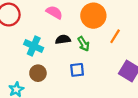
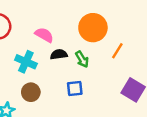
pink semicircle: (54, 12) -> (44, 35), moved

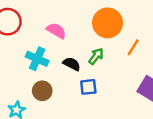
black semicircle: (59, 54) -> (72, 64), moved, turned 35
green arrow: (82, 59) -> (96, 56), turned -112

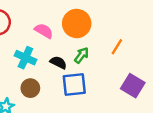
orange circle: (108, 23) -> (77, 23), moved
blue square: (88, 87) -> (74, 84), size x1.5

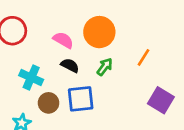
cyan cross: (25, 58) -> (31, 77), moved
black semicircle: (58, 63) -> (70, 65), moved
blue square: (74, 84) -> (81, 99), moved

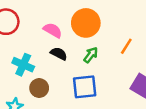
blue square: (81, 99) -> (85, 87), moved

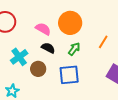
cyan cross: (23, 65) -> (19, 57), turned 30
brown circle: (39, 88) -> (38, 69), moved

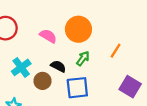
black semicircle: (48, 48) -> (58, 66), moved

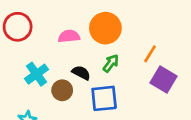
pink semicircle: (48, 36) -> (69, 36), turned -36
purple square: (130, 87) -> (164, 79), moved

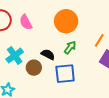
pink semicircle: (69, 36) -> (26, 22), moved, turned -112

